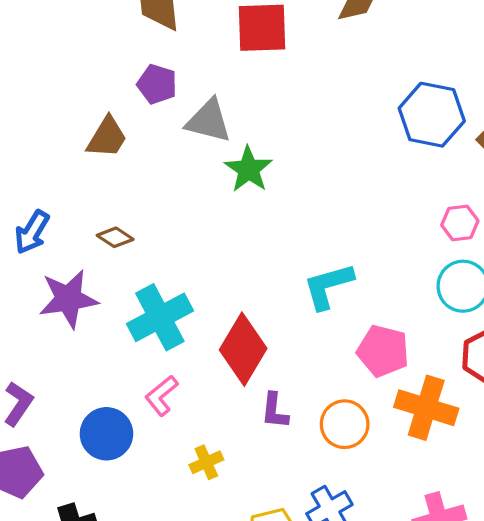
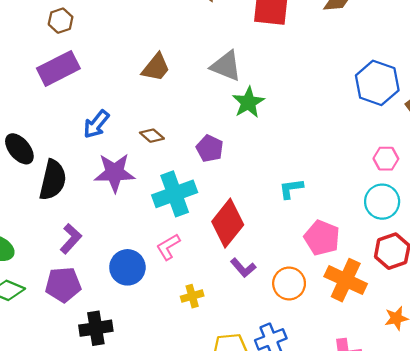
purple pentagon: (157, 84) -> (210, 148), moved
cyan L-shape: (328, 286) -> (291, 189), size x0.7
purple L-shape: (275, 411) -> (243, 268), turned -55

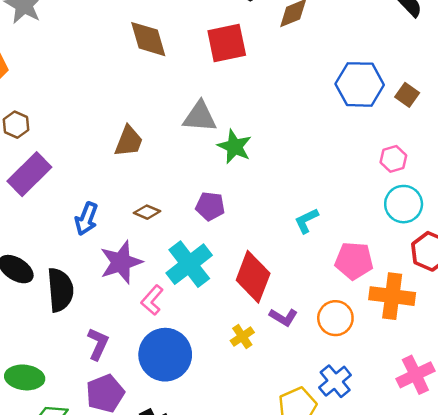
pink L-shape: (168, 247) -> (152, 300), moved
blue circle: (127, 267) -> (165, 355), size x1.4
yellow cross: (192, 296) -> (242, 337), moved

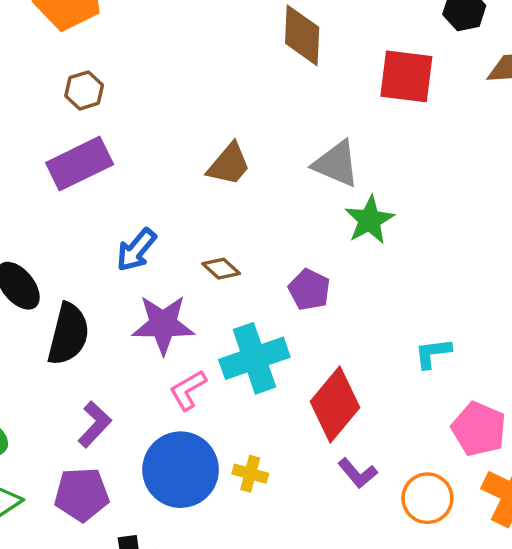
yellow cross: (242, 337) -> (250, 474), moved, turned 30

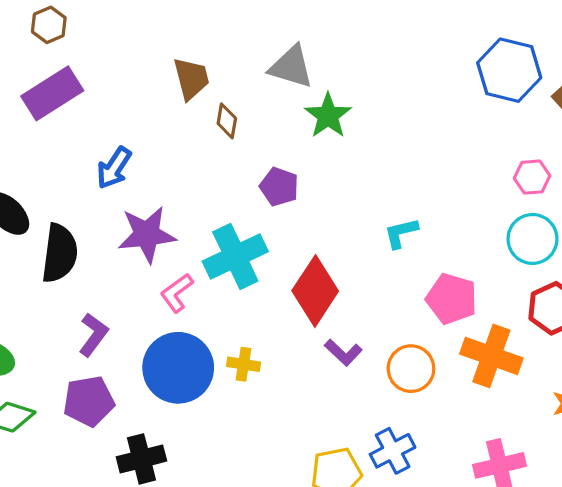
brown trapezoid: (229, 164) -> (191, 79), turned -48
brown diamond: (221, 269) -> (227, 121), moved, turned 64

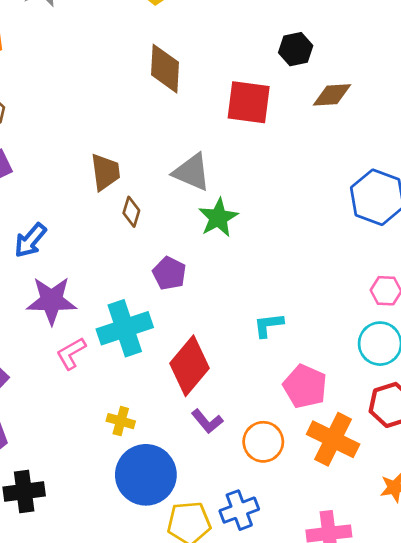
blue circle: (178, 368) -> (146, 475), moved

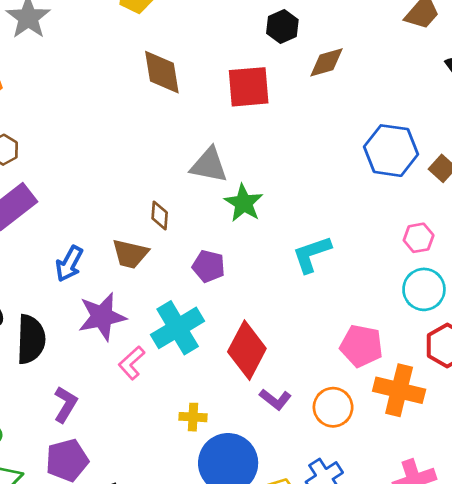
brown trapezoid: (105, 172) -> (130, 254), moved, turned 123
cyan L-shape: (268, 325) -> (312, 254), moved, size x1.4

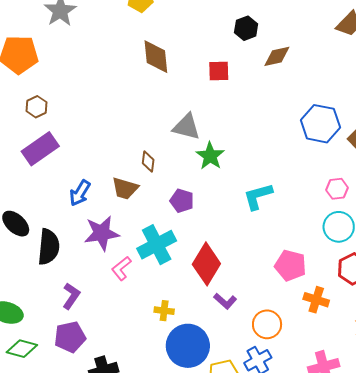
red square: (249, 87) -> (219, 71), size x0.7
orange cross: (399, 390) -> (316, 300), size x0.7
orange circle: (333, 407) -> (267, 324), moved

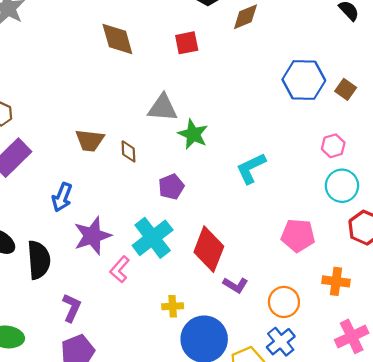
brown trapezoid: (125, 188) -> (90, 140), moved
purple pentagon: (182, 201) -> (171, 187), turned -30
orange cross: (316, 300) -> (336, 281), moved

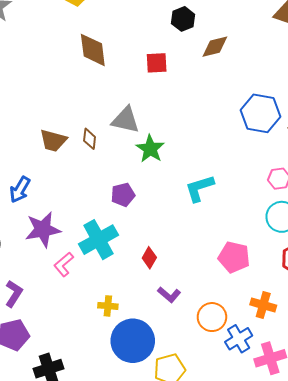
brown diamond: (128, 151) -> (90, 139), moved
red diamond: (209, 249) -> (149, 258), size x0.5
blue cross: (281, 342) -> (239, 339), moved

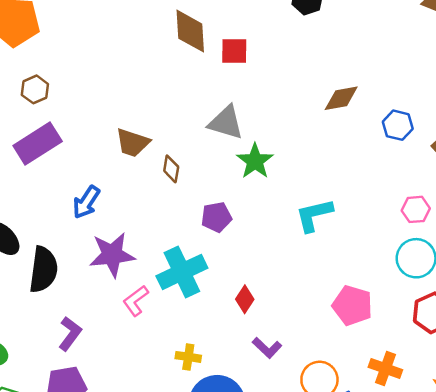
brown diamond: (215, 47) -> (341, 98), moved
red square: (157, 63) -> (234, 51), moved
blue hexagon: (261, 113) -> (398, 125), size x0.6
brown diamond: (90, 139) -> (171, 169), moved

